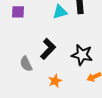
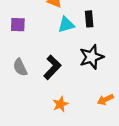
black star: (82, 55) -> (91, 57), moved, turned -30
gray semicircle: (26, 64) -> (20, 67), moved

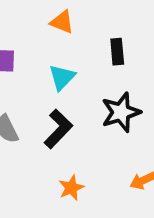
cyan triangle: (66, 25) -> (62, 77), moved, turned -30

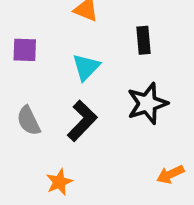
orange star: (71, 188) -> (59, 182), moved

